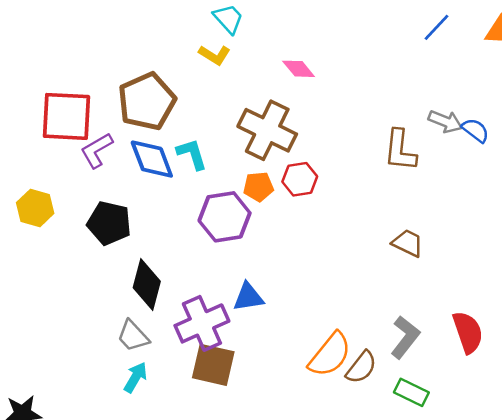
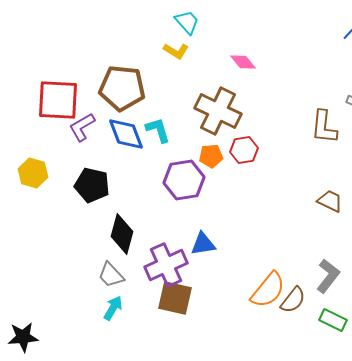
brown pentagon: (147, 101) -> (122, 88), turned 30

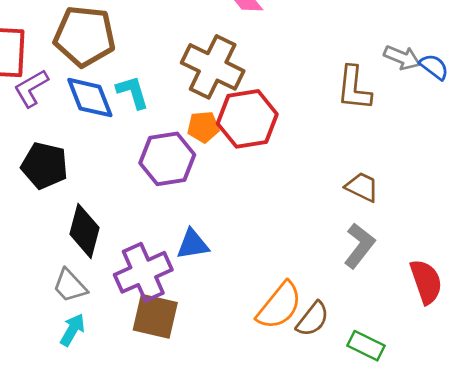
red hexagon: (244, 150) -> (247, 119), size x1.6
gray L-shape: (328, 276) -> (359, 246), moved

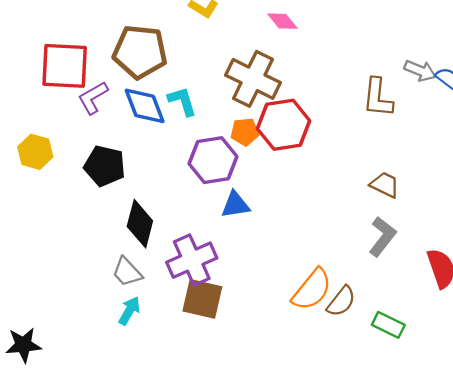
blue triangle: (193, 244) -> (235, 205), moved

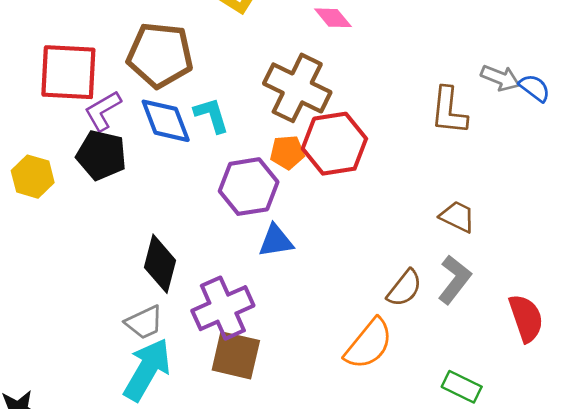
black pentagon: (105, 166) -> (101, 155), moved
gray trapezoid: (127, 272) -> (144, 322), turned -72
brown semicircle: (341, 301) -> (404, 288), moved
cyan arrow: (129, 311) -> (147, 370), size x1.8

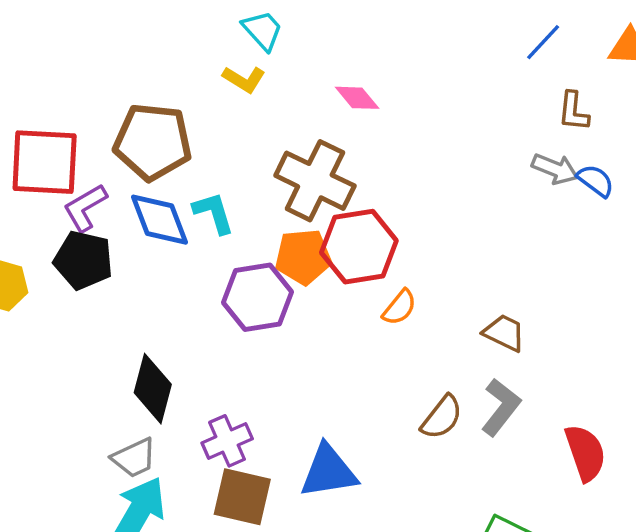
brown L-shape: (449, 111) -> (574, 111), moved, size x0.7
orange pentagon: (287, 152) -> (303, 257), size x1.4
blue triangle: (276, 241) -> (328, 471), moved, size x1.4
purple cross: (223, 308) -> (227, 441), size x0.7
orange semicircle: (369, 344) -> (399, 307), moved, size x0.6

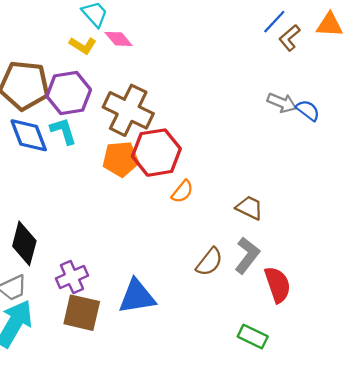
pink diamond: (357, 98) -> (118, 39), moved
brown L-shape: (574, 111) -> (289, 38), moved, turned 44
purple hexagon: (257, 297) -> (69, 93), moved
red semicircle: (585, 453) -> (278, 285), moved

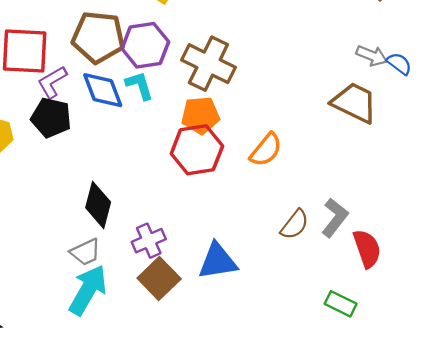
red hexagon: (156, 153) -> (197, 150), moved
orange semicircle: (182, 191) -> (266, 150), size x1.4
brown trapezoid: (249, 208) -> (354, 103), moved, size x1.6
brown square: (82, 313) -> (159, 279), turned 33

